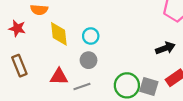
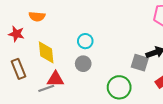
yellow diamond: (59, 34) -> (46, 52), moved
gray line: (82, 86) -> (46, 88), moved
gray square: (149, 86) -> (140, 63), moved

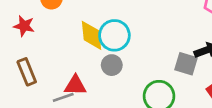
cyan circle: (85, 41) -> (114, 35), size x1.5
yellow diamond: (46, 52) -> (92, 35), moved

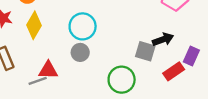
yellow diamond: (92, 35) -> (34, 25), moved, turned 36

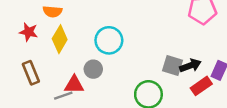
black arrow: (163, 39) -> (190, 66), moved
gray circle: (80, 52) -> (93, 69), moved

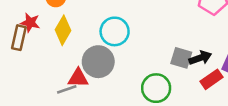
gray circle: (93, 69) -> (98, 62), size x1.6
brown rectangle: (31, 73) -> (19, 38), moved, turned 35

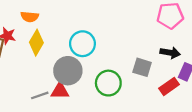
black arrow: (200, 58) -> (170, 53), moved, turned 30
red triangle: (78, 78) -> (60, 91), moved
green circle: (156, 88) -> (108, 83), moved

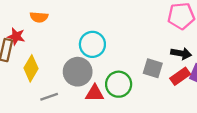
yellow diamond: (36, 43) -> (31, 68), moved
red rectangle: (169, 86) -> (180, 76), moved
red triangle: (60, 91) -> (95, 93), moved

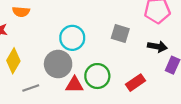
gray square: (153, 68) -> (120, 33), moved
red rectangle: (180, 76) -> (135, 83), moved

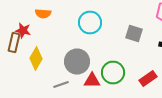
cyan circle: (72, 38) -> (90, 22), moved
gray line: (31, 88) -> (61, 84), moved

